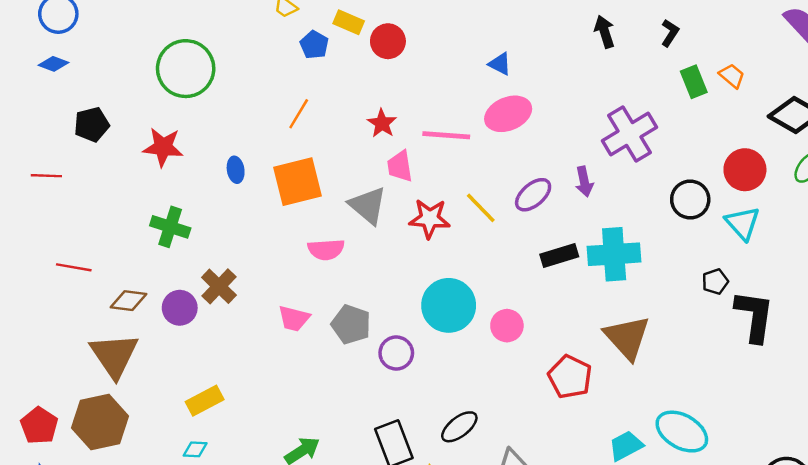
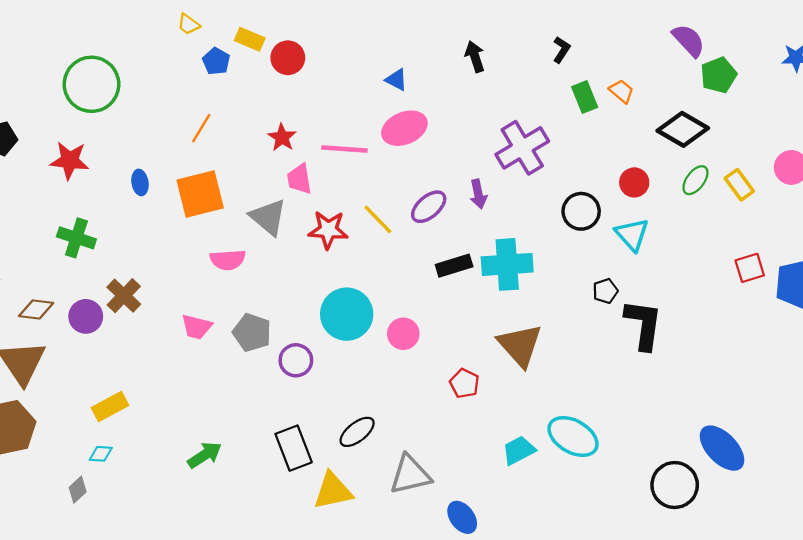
black arrow: (605, 32) -> (475, 57), moved
red circle: (745, 170) -> (634, 182), size x0.7
red pentagon: (570, 377) -> (464, 383), size x0.7

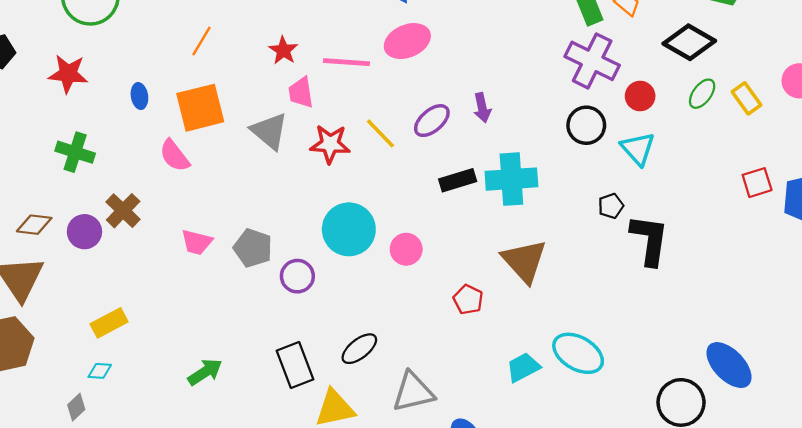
purple cross: (522, 148) -> (592, 61), moved, turned -33
pink semicircle: (228, 260) -> (175, 156), moved, turned 56

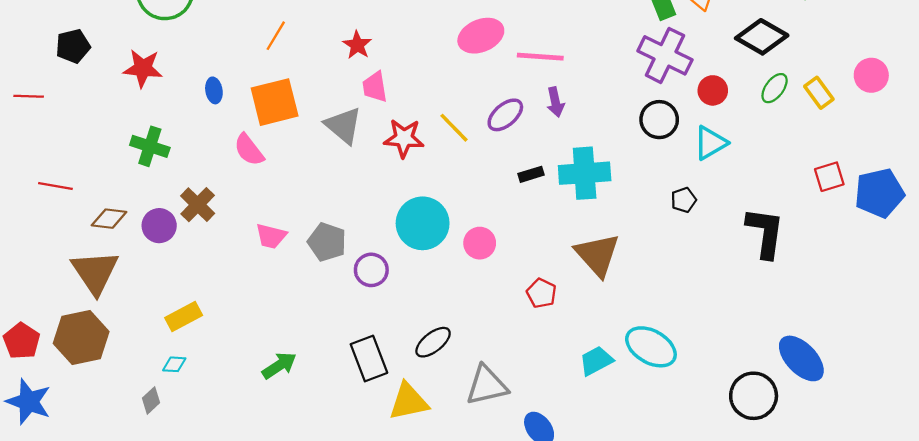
pink line: (346, 62) -> (540, 57), moved
cyan triangle: (638, 149) -> (710, 143), turned 42
black rectangle: (458, 180) -> (531, 174), size x0.7
black L-shape: (649, 240) -> (765, 233), moved

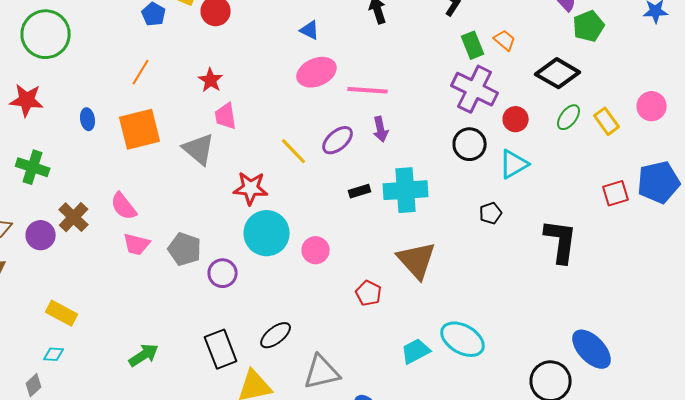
red star: (404, 138) -> (251, 188), moved
pink semicircle: (249, 150) -> (124, 206), moved
blue pentagon: (879, 193) -> (659, 182), moved
yellow rectangle: (184, 317) -> (62, 313), turned 56

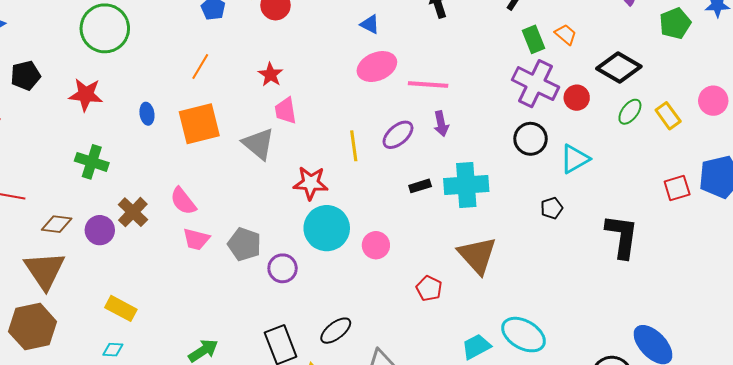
green pentagon: (589, 26) -> (675, 23), moved
red circle: (516, 119) -> (577, 98), moved
yellow line: (294, 151) -> (354, 146), turned 36

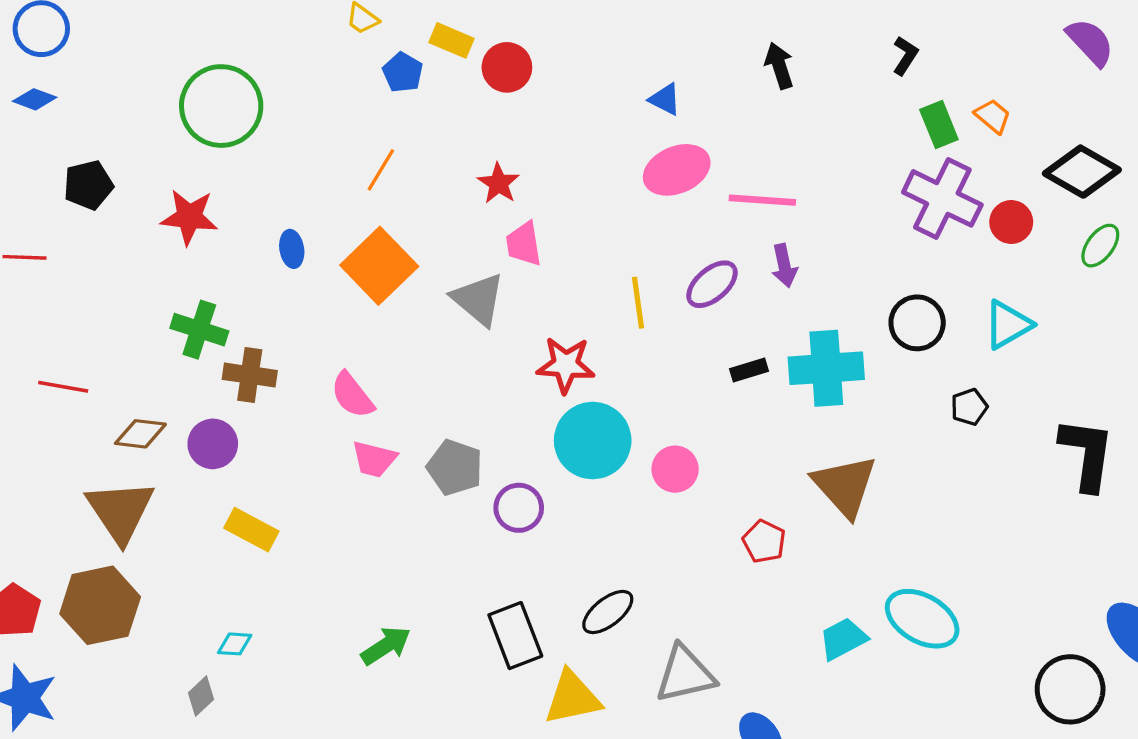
orange square: (199, 124) -> (379, 266), turned -30
black circle: (531, 139) -> (917, 323), moved
brown cross: (133, 212) -> (250, 375), moved, turned -36
yellow rectangle: (121, 308) -> (251, 530), moved

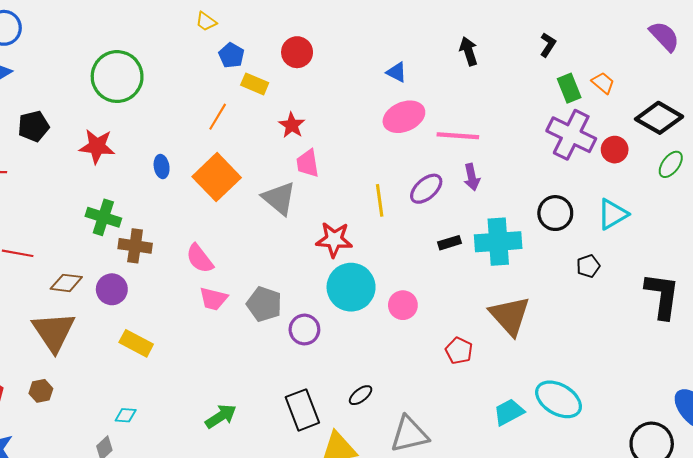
yellow rectangle: (451, 40) -> (255, 84), moved
brown hexagon: (100, 605) -> (41, 391), size x0.5
black ellipse: (608, 612) -> (361, 395), size x0.7

